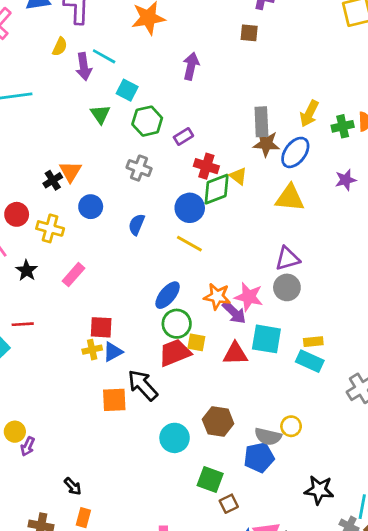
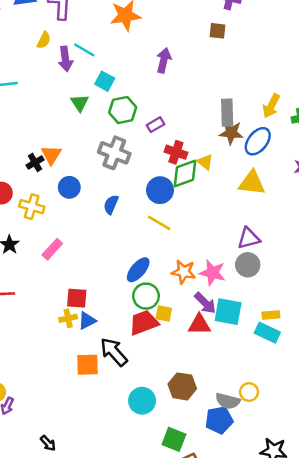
gray cross: (139, 168) -> (114, 153), size x1.4
purple arrow: (234, 312) -> (205, 303), moved

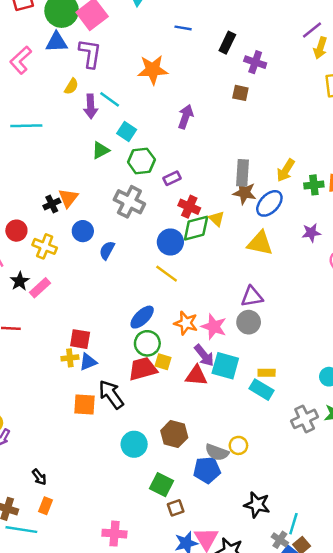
green triangle: (80, 103) -> (101, 150), turned 30
blue semicircle: (111, 205) -> (107, 250), moved
pink rectangle: (52, 249) -> (40, 288), moved

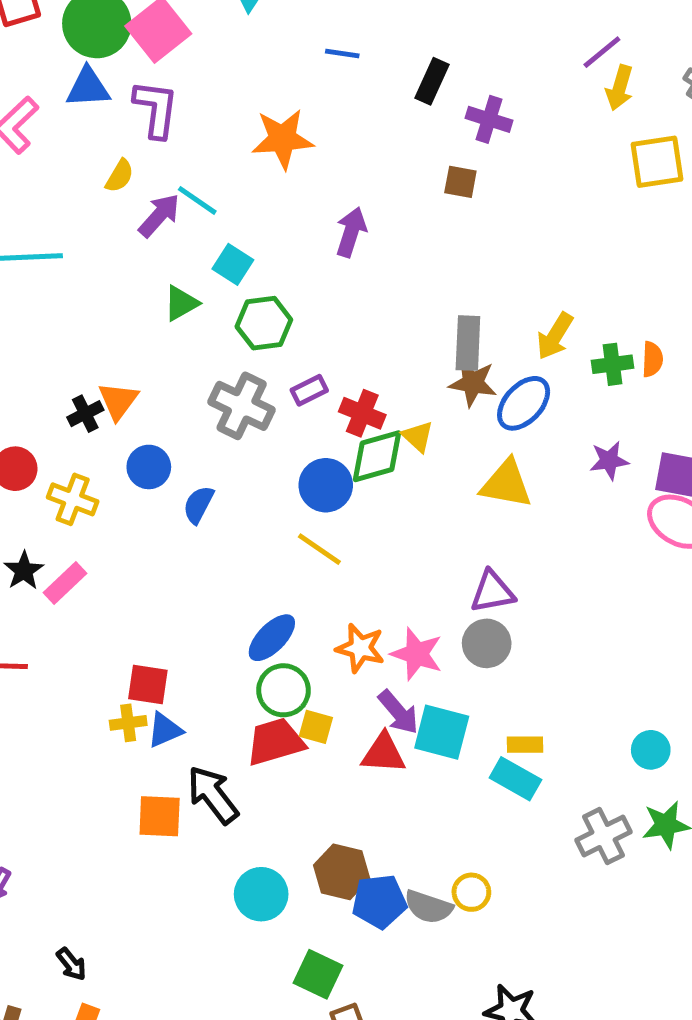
purple arrow: (91, 106) -> (159, 215), turned -135
purple rectangle: (172, 178) -> (309, 390), moved
blue pentagon: (207, 470) -> (379, 901), moved

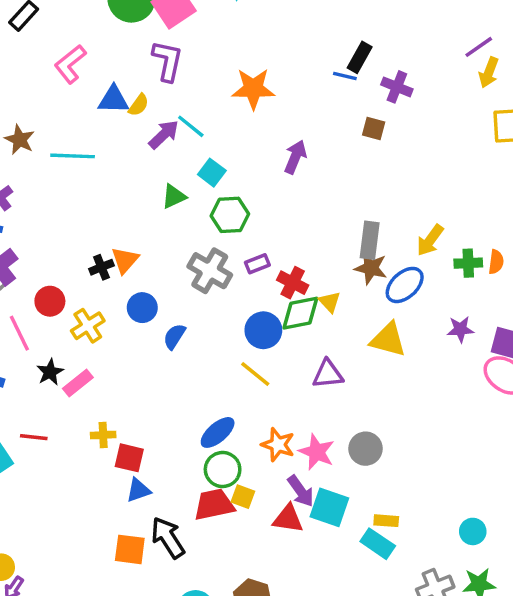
blue line: (342, 53) -> (345, 76), moved
blue triangle: (88, 87) -> (113, 100), moved
yellow cross: (73, 499) -> (88, 326), turned 32
purple triangle: (492, 592) -> (328, 374), moved
yellow cross: (128, 723) -> (103, 435), moved

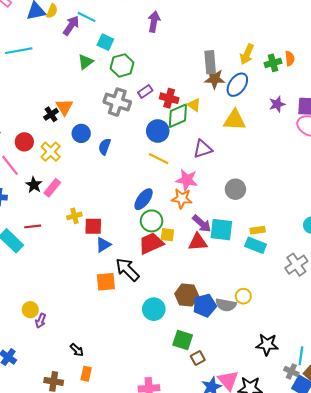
pink star: (317, 452) -> (187, 180), moved

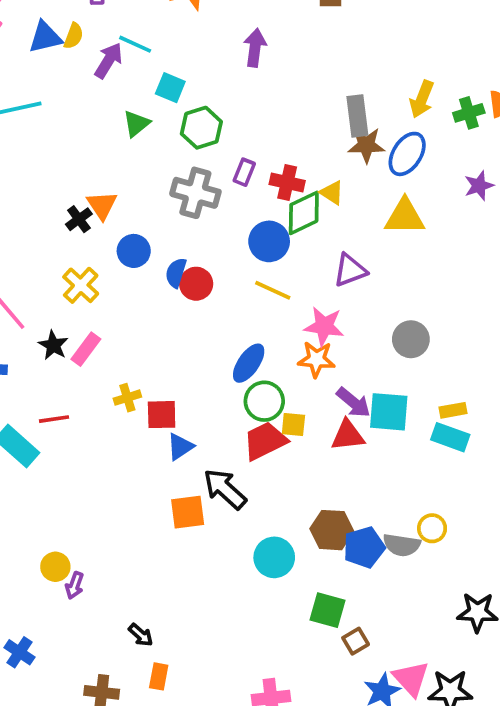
purple rectangle: (145, 91) -> (244, 172), turned -32
red circle: (24, 142) -> (196, 284), moved

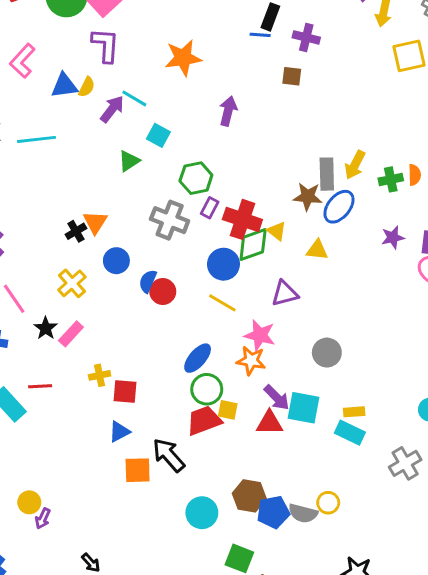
gray rectangle: (357, 116) -> (327, 174), moved
green hexagon: (201, 128) -> (196, 178), moved
red cross: (287, 183) -> (242, 219), size x1.4
yellow triangle: (405, 217) -> (317, 250), moved, size x0.7
blue triangle: (180, 447) -> (119, 432), moved

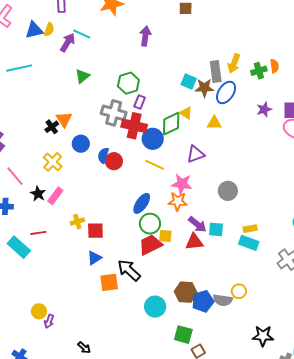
cyan square: (158, 135) -> (189, 82), moved
red cross: (242, 219) -> (134, 126), moved
cyan square: (304, 408) -> (216, 229), size x0.7

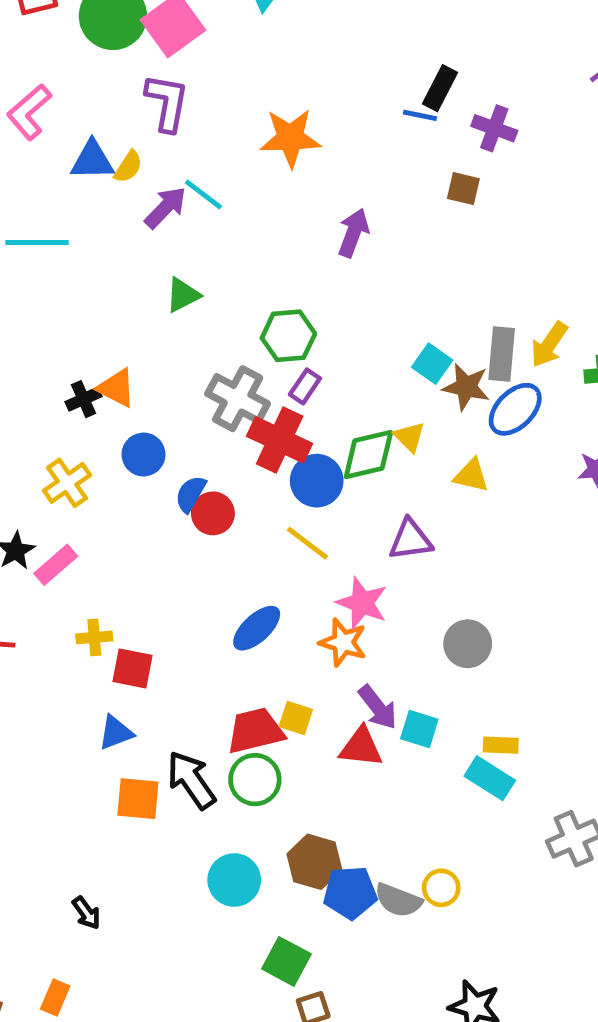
orange triangle: (64, 119) -> (116, 388), turned -42
green circle: (150, 224) -> (255, 780), moved
black arrow: (84, 348) -> (86, 913), moved

